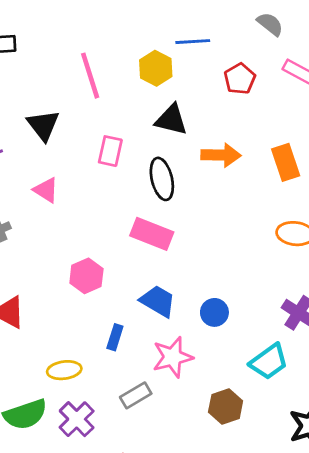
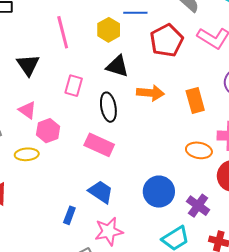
red pentagon: (240, 79) -> (167, 41), size x1.5
pink hexagon: (86, 276) -> (48, 131), moved
blue circle: (214, 312) -> (159, 192), moved, size x1.6
yellow ellipse: (64, 370) -> (27, 154), moved

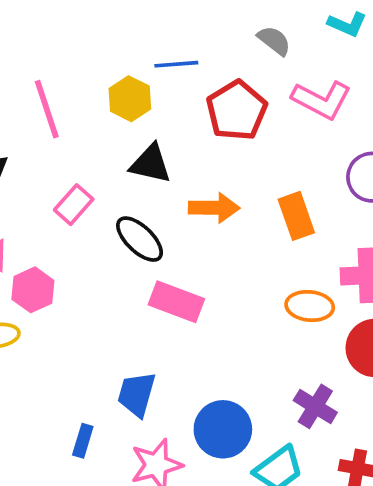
pink rectangle: (74, 86) -> (74, 205), turned 30
black ellipse: (108, 107) -> (140, 239), turned -32
pink rectangle: (99, 145) -> (176, 302), moved
blue trapezoid: (101, 192) -> (137, 394), turned -104
blue circle: (159, 192) -> (223, 429), moved

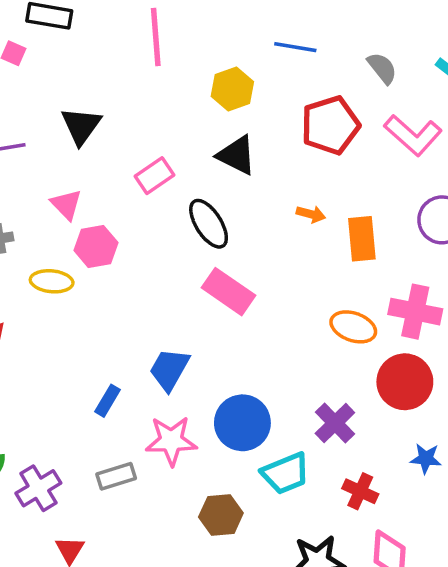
blue line: (176, 64) -> (295, 47), moved
pink line: (47, 109) -> (156, 37), moved
orange arrow: (214, 208) -> (311, 214), moved, size x0.6

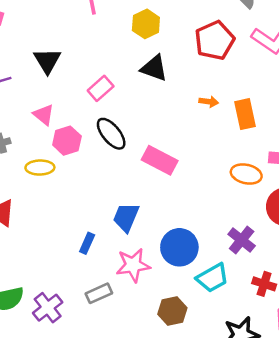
black ellipse: (209, 224) -> (111, 134), moved

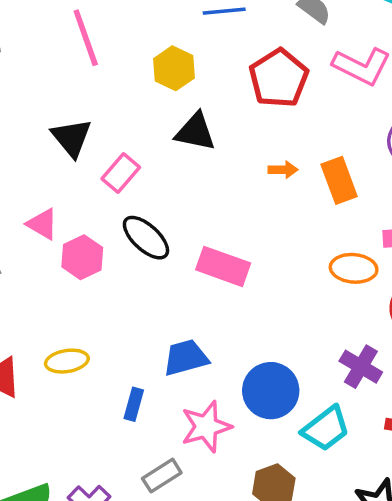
black triangle: (47, 61) -> (72, 138), moved
yellow ellipse: (40, 168) -> (67, 361), moved
blue trapezoid: (126, 217) -> (186, 358), turned 60

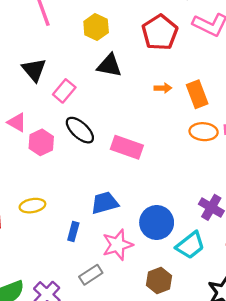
orange ellipse: (354, 268) -> (204, 132), moved

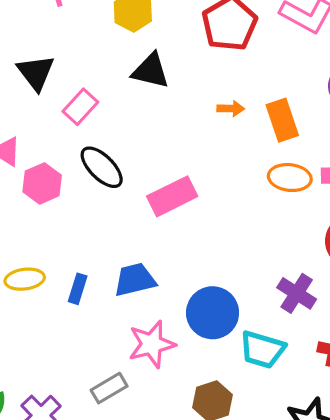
pink rectangle: (127, 147) -> (172, 196), turned -48
blue rectangle: (73, 232) -> (78, 289), moved
cyan trapezoid: (190, 245) -> (262, 350), turned 52

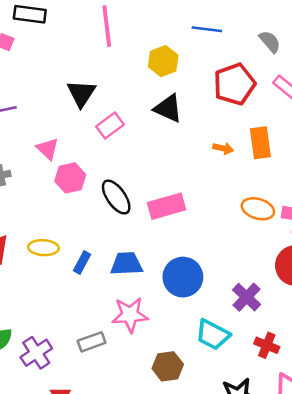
orange rectangle: (282, 120) -> (260, 143), moved
black ellipse: (102, 167) -> (116, 197), moved
blue circle: (213, 313) -> (183, 277), moved

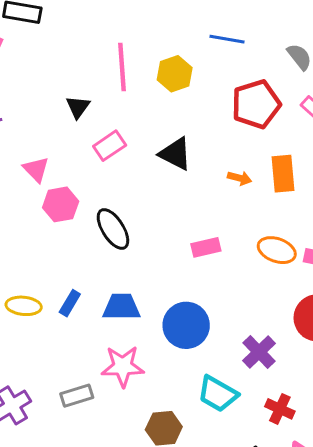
pink line: (107, 26) -> (122, 67), moved
black triangle: (81, 93) -> (78, 107), size x0.7
black triangle: (168, 108) -> (175, 154), moved
pink rectangle: (167, 206) -> (206, 247), moved, size x0.7
yellow ellipse: (43, 248) -> (24, 306), moved

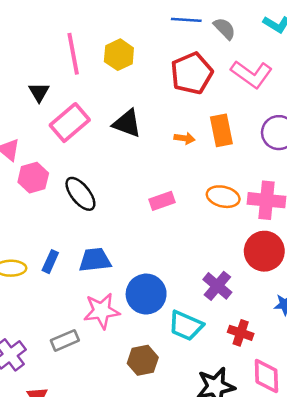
blue line: (227, 39) -> (186, 20), moved
pink rectangle: (110, 146) -> (70, 123), size x1.4
blue circle: (186, 325) -> (146, 294), moved

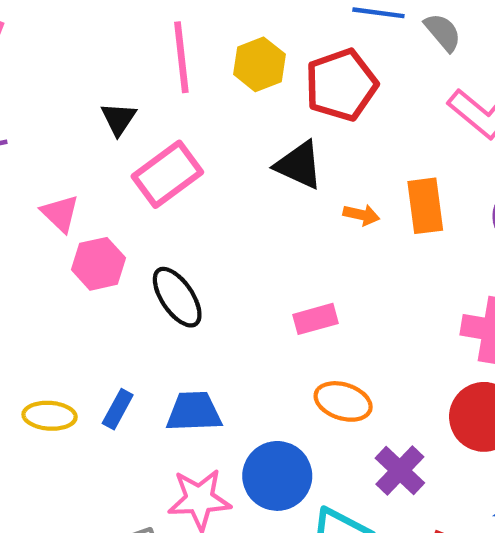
red pentagon: (192, 73) -> (341, 85), moved
black triangle: (127, 123) -> (299, 165), moved
orange ellipse: (223, 197) -> (343, 401), moved

